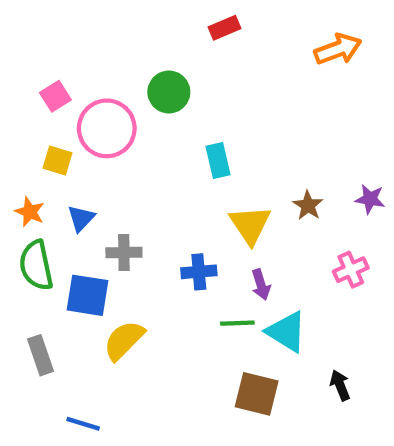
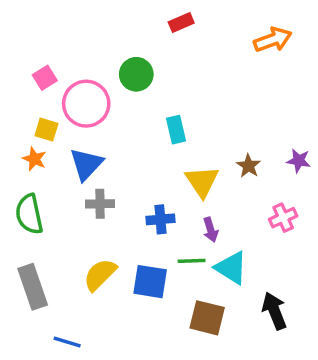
orange star: (30, 212) -> (34, 159), moved
blue triangle: (81, 218) -> (86, 164), moved, size x1.5
blue square: (88, 295) -> (150, 282), moved
gray rectangle: (40, 355) -> (33, 287), size x1.4
black arrow: (340, 385) -> (274, 311), size x1.5

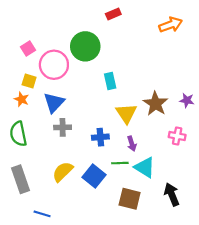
green circle: (136, 74) -> (85, 46), size x1.4
brown star: (249, 166) -> (156, 104), size x1.6
pink cross: (283, 218) -> (177, 136), turned 35
blue square: (150, 282) -> (94, 176), turned 30

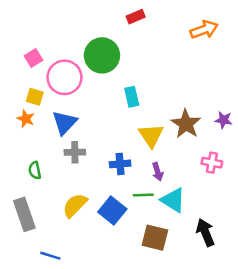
green semicircle: (18, 134) -> (35, 170), moved, size x0.6

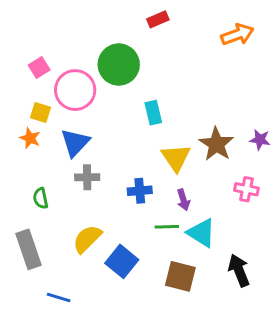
blue square: (112, 210) -> (122, 261), moved

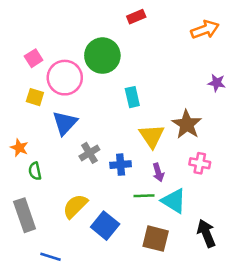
orange star: (30, 138) -> (19, 148), moved
purple star: (260, 140) -> (217, 83), moved
gray cross: (87, 177) -> (89, 153), moved, turned -30
pink cross: (246, 189) -> (200, 163), moved

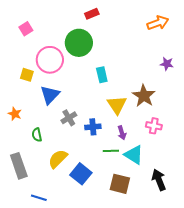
red rectangle: (136, 17) -> (92, 14), moved
pink square: (34, 58) -> (26, 29), moved
green semicircle: (35, 171) -> (37, 135), moved

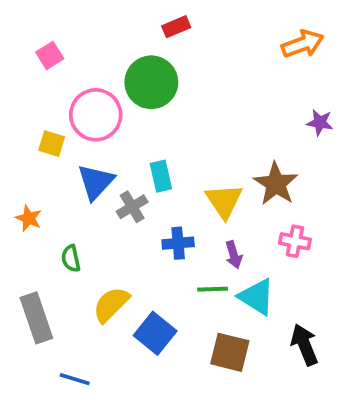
cyan rectangle: (102, 75) -> (161, 176), moved
gray cross: (69, 118) -> (132, 207), moved

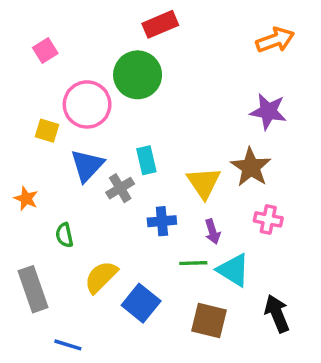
red rectangle: (176, 27) -> (160, 24), size x1.4
purple star: (320, 122) -> (268, 111), moved, size x1.5

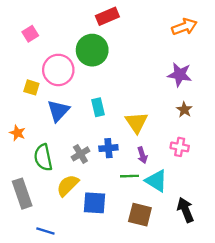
brown star: (251, 167) -> (184, 110), moved, size x0.6
gray cross: (120, 188) -> (80, 154), moved
green semicircle: (64, 235) -> (43, 157), size x1.6
blue square: (141, 303) -> (94, 203), turned -35

